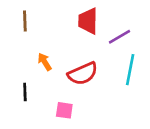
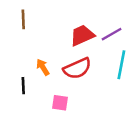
red trapezoid: (88, 21) -> (82, 35), moved, turned 65
orange arrow: (45, 62) -> (43, 67), moved

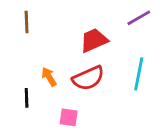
purple line: (112, 34) -> (139, 18), moved

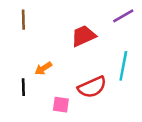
orange arrow: (49, 77) -> (43, 68), turned -91
red semicircle: (88, 78) -> (92, 87), moved

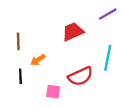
brown line: (23, 20) -> (18, 41), moved

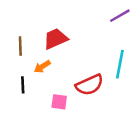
red trapezoid: (73, 32) -> (56, 39), moved

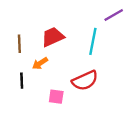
cyan line: (120, 64) -> (93, 41), moved

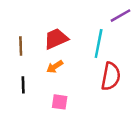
orange arrow: (40, 63) -> (55, 67), moved
red semicircle: (85, 81) -> (111, 76), moved, turned -55

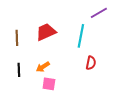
orange arrow: (55, 67) -> (43, 67), moved
red semicircle: (111, 76) -> (91, 63), size x0.6

